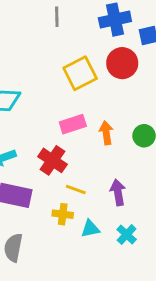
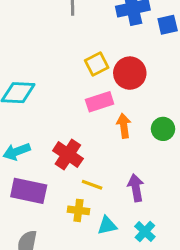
red circle: (122, 63) -> (130, 73), moved
yellow square: (80, 73) -> (97, 64), size x0.7
pink rectangle: (73, 124) -> (100, 102), moved

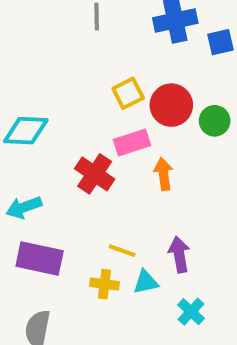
green circle: (163, 129) -> (215, 121), moved
red cross: (68, 155) -> (95, 174), moved
cyan triangle: (107, 225) -> (146, 282), moved

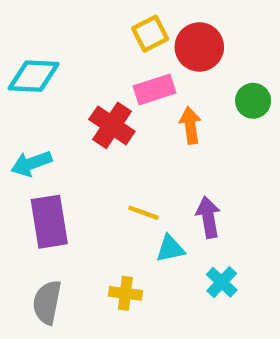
green circle: (215, 121) -> (253, 101), moved
purple rectangle: (40, 258) -> (49, 222), turned 69
yellow cross: (104, 284) -> (125, 293), moved

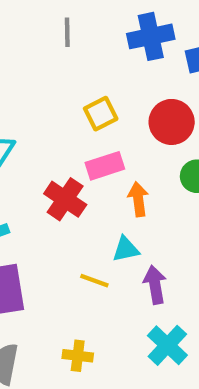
red circle: (199, 47) -> (172, 122), moved
cyan triangle: (170, 249) -> (126, 249), moved
cyan cross: (222, 282) -> (167, 345), size x1.4

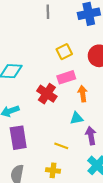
yellow line: (94, 281) -> (61, 146), moved

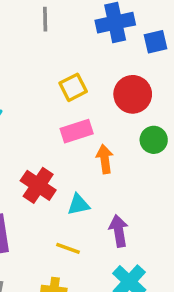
red cross: (47, 94) -> (38, 185), moved
cyan triangle: (77, 118) -> (78, 205), moved

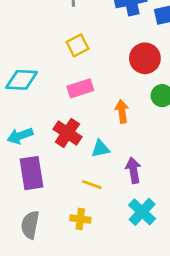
yellow square: (73, 87) -> (77, 45), moved
pink rectangle: (77, 131) -> (80, 88), moved

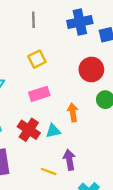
cyan triangle: (100, 149) -> (53, 131), moved
purple arrow: (133, 170) -> (69, 160), moved

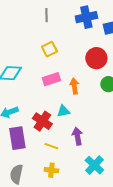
orange arrow: (73, 112) -> (74, 86), moved
red cross: (29, 130) -> (42, 121), moved
yellow line: (49, 171) -> (51, 146), moved

